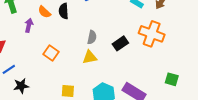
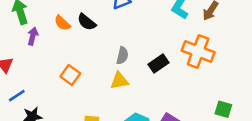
black semicircle: (64, 11) -> (87, 22), turned -49
purple arrow: (29, 25) -> (33, 36), moved

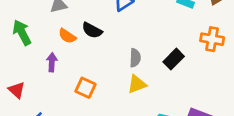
purple arrow: (33, 36) -> (52, 62), moved
orange cross: (198, 51) -> (212, 39), size x0.7

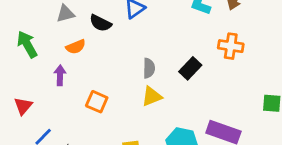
black semicircle: (92, 30) -> (100, 23), moved
orange semicircle: (67, 36) -> (76, 47), turned -54
red triangle: (17, 90) -> (23, 106), turned 30

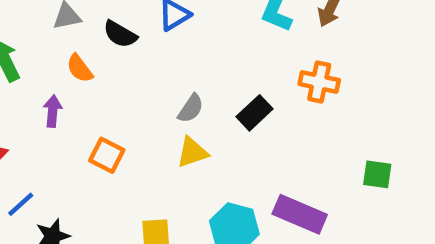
orange semicircle: (76, 47) -> (80, 68), turned 72
gray semicircle: (149, 68) -> (191, 108), turned 30

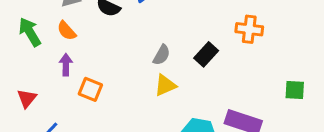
orange semicircle: (80, 68) -> (67, 31), moved
orange square: (107, 155) -> (90, 89), moved

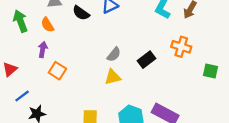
green square: (295, 90) -> (211, 71), moved

